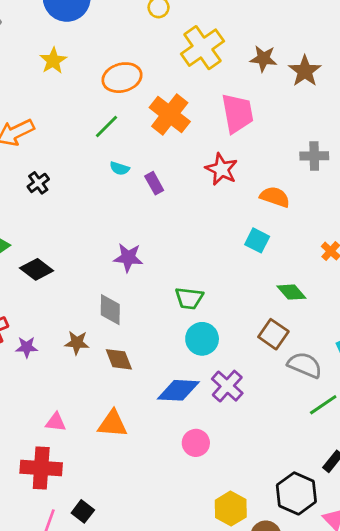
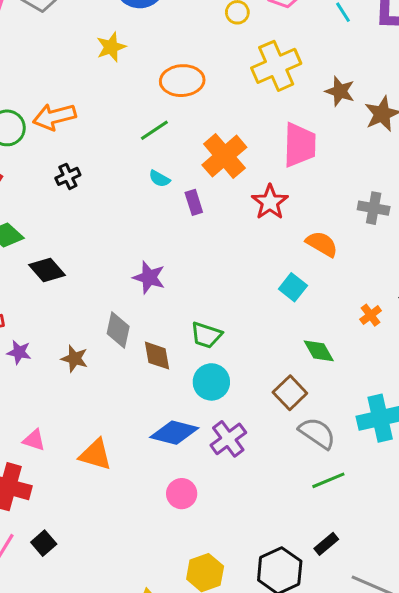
orange cross: (170, 115) -> (224, 156), moved
brown diamond: (119, 359) -> (157, 356), moved

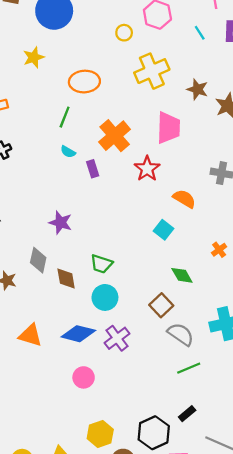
green line: (154, 130) -> (65, 117), turned -35
orange triangle: (95, 454) -> (30, 335), moved

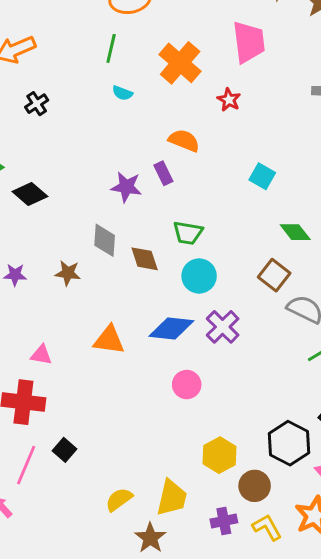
purple rectangle: (93, 169) -> (163, 173), moved
red star: (147, 169) -> (229, 100), size x0.7
orange semicircle: (184, 199) -> (184, 140), moved

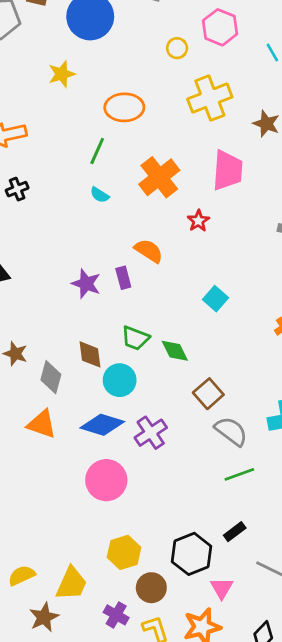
green diamond: (295, 232) -> (175, 351), moved
gray diamond: (105, 240) -> (51, 377), moved
cyan circle: (199, 276) -> (120, 380), moved
pink circle: (187, 385) -> (106, 480), size x1.5
purple cross: (224, 521) -> (116, 615), turned 30

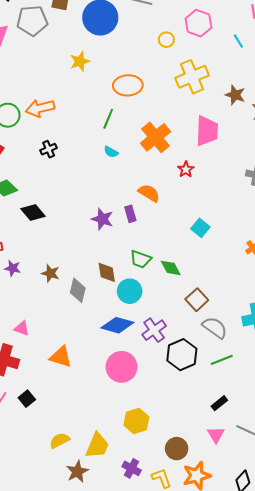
orange triangle: (42, 424) -> (61, 357), moved
black hexagon: (191, 554) -> (182, 355), moved
brown circle: (151, 588) -> (177, 449), moved
pink triangle: (222, 588) -> (216, 435), moved

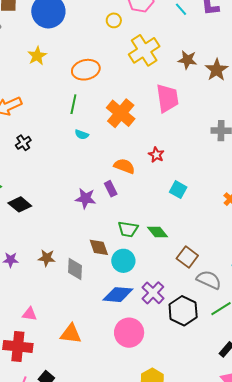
red star: (186, 169) -> (156, 155), moved

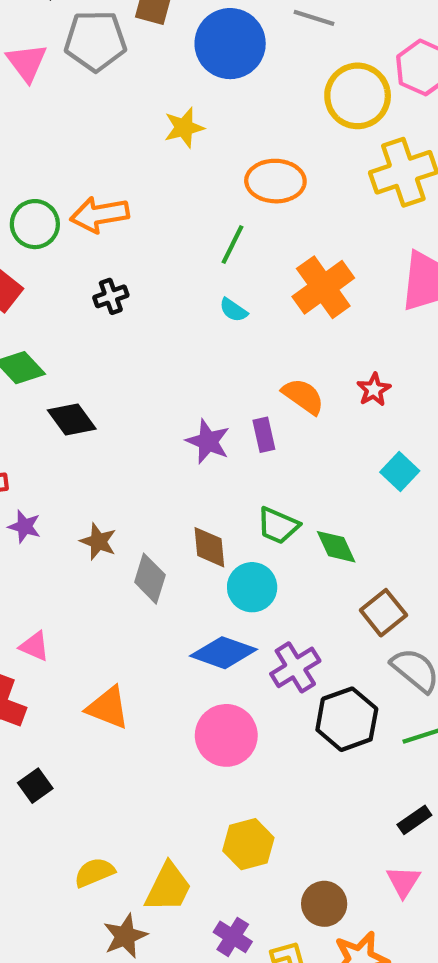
yellow circle: (114, 20) -> (358, 96), size x2.0

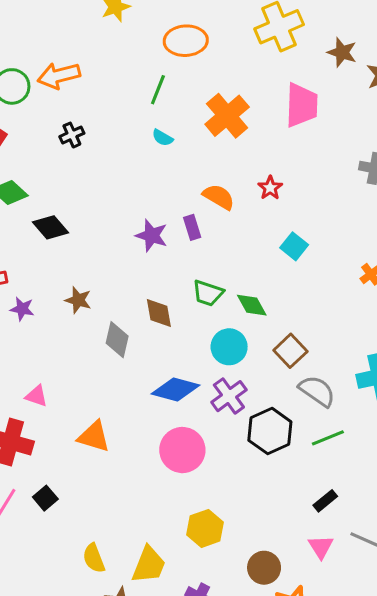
brown star: (98, 542) -> (78, 300), moved
cyan circle: (252, 587) -> (229, 347), moved
yellow semicircle: (94, 872) -> (94, 558), turned -84

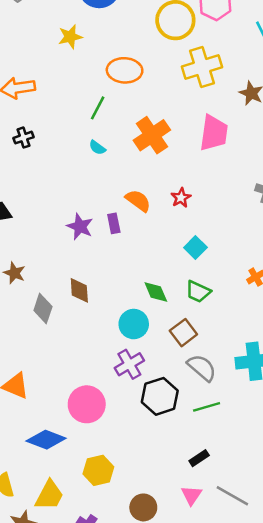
green trapezoid: (208, 293) -> (198, 292), moved
blue diamond: (175, 390) -> (46, 440), moved

